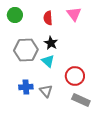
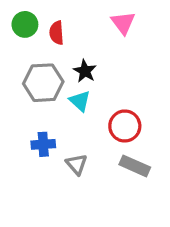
red semicircle: (48, 18) -> (57, 33), moved
gray triangle: (46, 91) -> (77, 164), moved

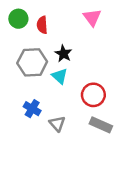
blue cross: (43, 144) -> (32, 109), turned 35

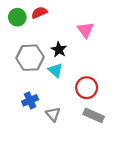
pink triangle: (92, 17) -> (85, 30), moved
red semicircle: (42, 25) -> (39, 13), moved, turned 70
blue cross: (32, 109) -> (30, 100), turned 35

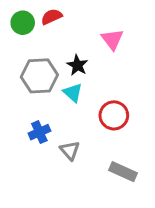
gray rectangle: (94, 115) -> (123, 172), moved

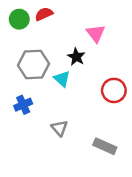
black star: (77, 65) -> (76, 57), moved
red circle: (114, 115) -> (114, 90), moved
blue cross: (39, 132) -> (23, 105), moved

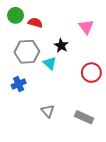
red semicircle: (44, 14) -> (35, 23), moved, turned 40
pink triangle: (96, 33) -> (86, 27), moved
gray triangle: (59, 128) -> (48, 111), moved

